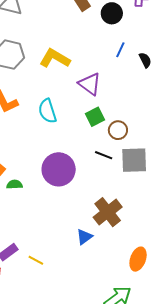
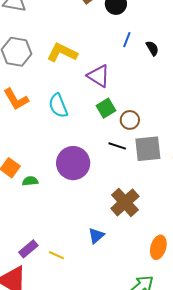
blue triangle: (84, 237) -> (96, 236), moved

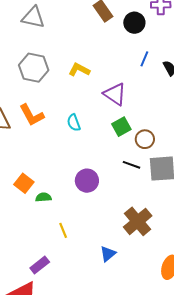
yellow L-shape: (62, 53) -> (79, 70), size x0.7
cyan semicircle: (58, 106) -> (74, 123), size x0.7
purple circle: (73, 163) -> (87, 181), size x0.7
yellow line: (56, 255) -> (63, 230), moved, turned 42

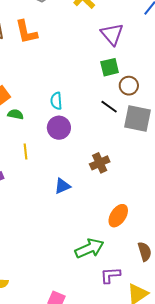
cyan semicircle: (74, 123) -> (56, 101), moved
purple circle: (87, 181) -> (59, 128), moved
brown cross: (138, 221) -> (100, 163), size x0.7

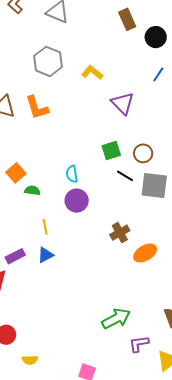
green square: (110, 67) -> (111, 150), moved
blue triangle: (62, 186) -> (46, 255), moved
orange ellipse: (118, 216) -> (145, 253), moved, turned 30

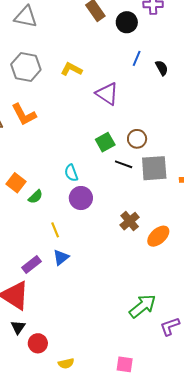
green semicircle: (32, 191) -> (36, 197), turned 140

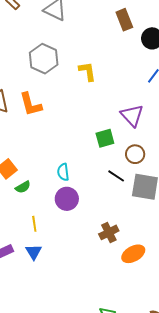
yellow L-shape: (71, 69) -> (87, 71), turned 40
purple triangle: (107, 94) -> (132, 115), moved
green square: (105, 142) -> (105, 138), moved
blue triangle: (61, 257) -> (34, 252), turned -36

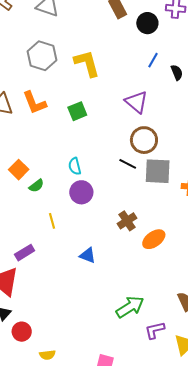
yellow L-shape: (87, 71) -> (87, 63), size x1.4
green square: (105, 138) -> (77, 111), moved
brown circle: (135, 154) -> (144, 140), size x1.4
blue triangle: (34, 252) -> (88, 255), moved, turned -30

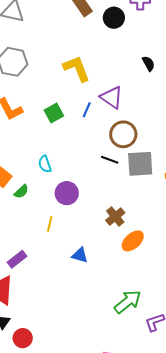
blue line: (153, 60) -> (87, 110), moved
yellow L-shape: (87, 63) -> (77, 69), moved
cyan semicircle: (75, 166) -> (45, 164), moved
yellow line: (52, 221) -> (50, 224), moved, turned 35
orange ellipse: (154, 239) -> (133, 241), moved

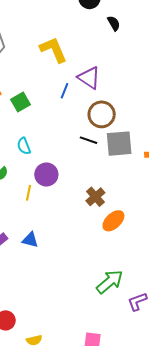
black semicircle: (148, 64) -> (114, 23), moved
green square: (54, 113) -> (20, 102), moved
yellow line: (50, 224) -> (28, 193), moved
blue triangle: (80, 255) -> (30, 240), moved

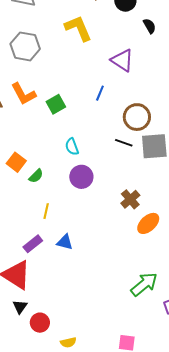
yellow L-shape: (53, 50) -> (78, 28), moved
purple triangle: (89, 78) -> (122, 60), moved
cyan semicircle: (24, 146) -> (72, 147), moved
yellow line: (28, 193) -> (46, 211), moved

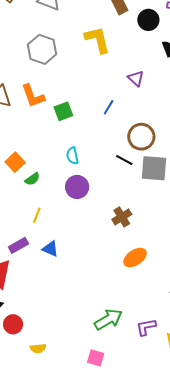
purple triangle: (122, 60) -> (136, 78), size x0.7
orange ellipse: (148, 223) -> (135, 258), moved
green arrow: (144, 284) -> (108, 319), moved

